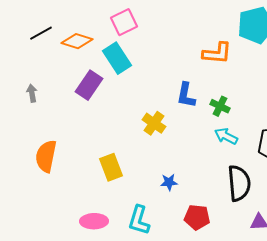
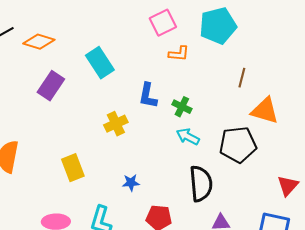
pink square: (124, 22) -> (163, 23), moved
orange L-shape: (217, 53) -> (179, 54), size x0.7
cyan rectangle: (117, 58) -> (100, 63), moved
yellow cross: (154, 123) -> (116, 124), turned 30

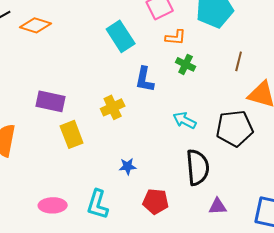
cyan rectangle: (100, 63) -> (121, 36), moved
purple rectangle: (51, 86) -> (51, 101), moved, turned 68
green cross: (182, 107) -> (186, 64), moved
yellow rectangle: (73, 168) -> (72, 134), moved

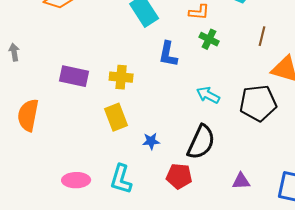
yellow cross: (113, 107) -> (121, 77), moved, turned 30
yellow rectangle: (72, 134) -> (116, 117), moved
black semicircle: (198, 167) -> (201, 142), moved, turned 30

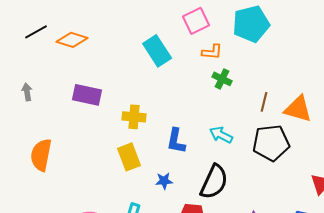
brown line: (262, 36) -> (264, 102), moved
blue L-shape: (168, 54) -> (176, 141), moved
purple rectangle: (74, 76) -> (87, 95), moved

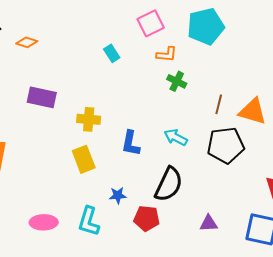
orange diamond: (72, 40) -> (27, 42), size x0.7
cyan rectangle: (157, 51) -> (112, 53), size x0.6
blue star: (164, 181) -> (118, 195), moved

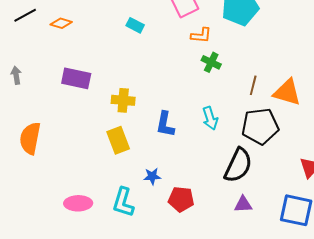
cyan rectangle: (112, 53) -> (135, 25), moved, turned -30
cyan arrow: (176, 137) -> (210, 118), turned -135
black semicircle: (169, 184) -> (238, 165), moved

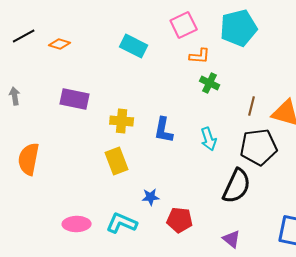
cyan rectangle: (135, 25) -> (134, 46), size x1.5
blue L-shape: (165, 124) -> (164, 130), moved
cyan L-shape: (123, 202) -> (122, 223), turned 96
purple triangle: (243, 204) -> (232, 239), moved, turned 42

